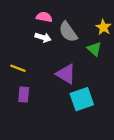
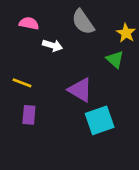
pink semicircle: (44, 17) -> (29, 23), moved
gray semicircle: (68, 32) -> (83, 22), moved

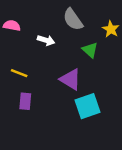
pink semicircle: (29, 23) -> (12, 26), moved
green triangle: (115, 59) -> (90, 50), moved

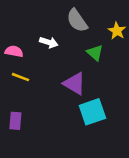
pink semicircle: (12, 26) -> (14, 51), moved
purple rectangle: (25, 101) -> (15, 121), moved

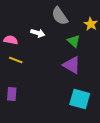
purple triangle: (74, 83) -> (72, 65), moved
cyan square: (92, 112) -> (80, 99), moved, turned 35

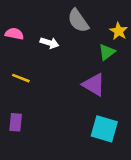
pink semicircle: (11, 40) -> (14, 34), moved
green triangle: (74, 41) -> (107, 52), moved, turned 40

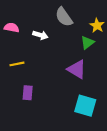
yellow line: (21, 78) -> (17, 64), turned -32
purple rectangle: (16, 122) -> (28, 93), moved

